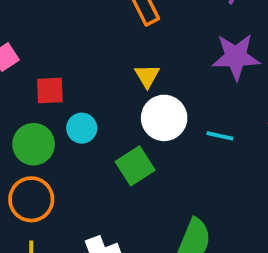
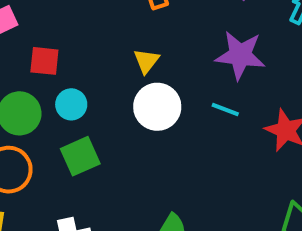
cyan line: (220, 136) -> (225, 109), moved
green square: (135, 166) -> (80, 156), moved

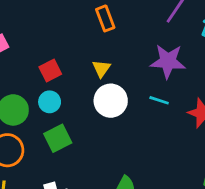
red square: (44, 61) -> (50, 71), moved, turned -30

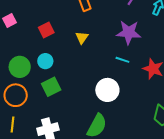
red square: (50, 71) -> (46, 30), moved
white circle: (111, 101) -> (107, 90), moved

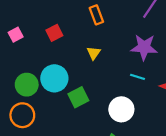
red square: (46, 30) -> (54, 33), moved
cyan circle: (45, 61) -> (54, 78), size x1.6
green square: (51, 87) -> (78, 97), moved

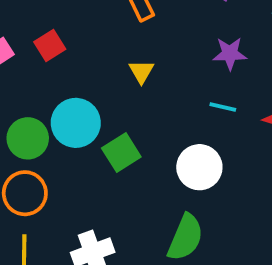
red square: (54, 33) -> (50, 45), moved
purple star: (144, 47) -> (230, 54), size x0.7

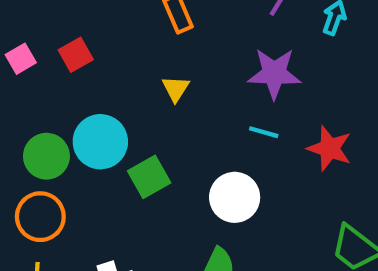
purple star: (230, 54) -> (274, 73), size x1.4

